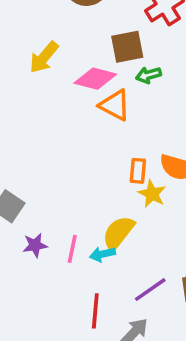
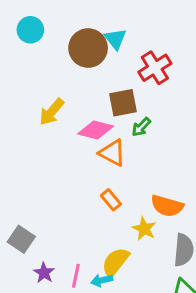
green arrow: (148, 75) -> (141, 127), turned -30
orange rectangle: (138, 171) -> (111, 200), moved, turned -45
purple star: (35, 245) -> (44, 273), turned -30

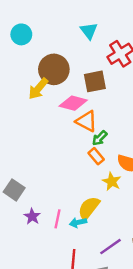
cyan circle: (30, 30) -> (21, 34), moved
brown circle: (88, 48) -> (54, 69), moved
green arrow: (141, 127) -> (100, 138), moved
orange rectangle: (111, 200) -> (96, 156), moved

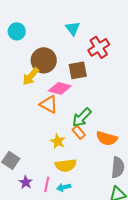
orange triangle: (86, 121) -> (49, 104), moved
green arrow: (100, 138) -> (82, 117), size x1.5
yellow star: (112, 181) -> (58, 141), moved
yellow semicircle: (89, 208) -> (66, 165), moved, turned -135

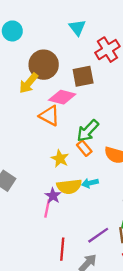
purple star: (26, 182) -> (53, 196), moved
cyan arrow: (64, 187) -> (90, 183), moved

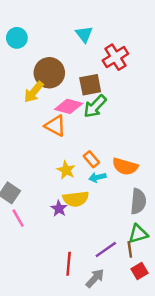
green arrow: (88, 131) -> (95, 106), moved
cyan arrow: (90, 183) -> (97, 177), moved
pink line: (47, 209) -> (18, 218), moved, turned -42

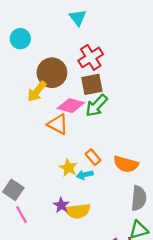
cyan triangle: (84, 34) -> (78, 18), moved
red cross: (115, 57) -> (91, 57), moved
cyan arrow: (97, 177) -> (85, 175), moved
yellow semicircle: (76, 199) -> (78, 211), moved

